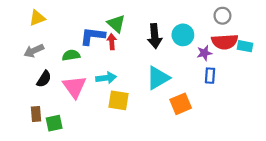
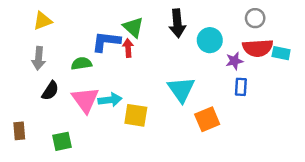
black arrow: (155, 36) -> (177, 23), moved
gray arrow: (34, 51) -> (39, 58), turned -60
cyan arrow: (106, 78) -> (110, 100), moved
cyan triangle: (158, 78) -> (181, 89), turned -35
brown rectangle: (36, 114) -> (19, 131), moved

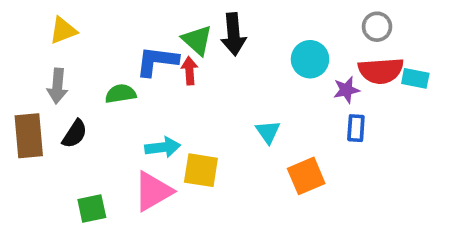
black arrow: (177, 23) -> (233, 34), moved
cyan triangle: (181, 89) -> (268, 132), size x0.6
pink triangle: (85, 100) -> (153, 191), moved, turned 36
brown rectangle: (19, 131) -> (29, 136), moved, size x1.6

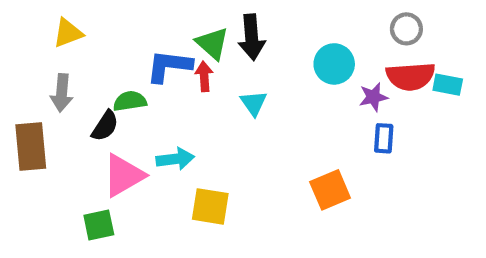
cyan triangle: (268, 132) -> (254, 103), moved
black semicircle: (75, 134) -> (105, 126), moved
yellow square: (201, 170) -> (210, 206), moved
pink triangle: (153, 191) -> (124, 175), moved

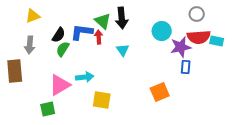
purple star: (373, 97) -> (181, 47), size x1.5
green semicircle: (130, 101) -> (63, 49), turned -49
black semicircle: (105, 126) -> (59, 35), moved

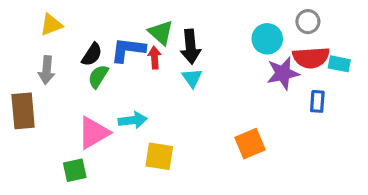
black arrow: (122, 18) -> (191, 47), moved
cyan circle: (162, 31) -> (267, 39), moved
blue rectangle: (186, 67) -> (317, 101), moved

